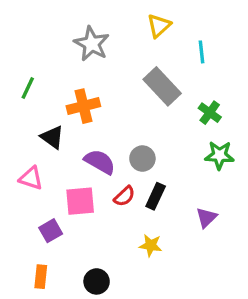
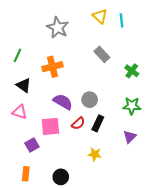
yellow triangle: (159, 26) -> (100, 16), turned -35
cyan line: (201, 52) -> (122, 20), moved
gray rectangle: (162, 86) -> (102, 54), size x0.7
black triangle: (52, 137) -> (24, 85), moved
green star: (220, 155) -> (132, 106), moved

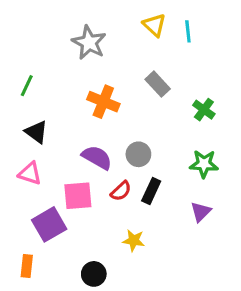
orange cross: (53, 67) -> (103, 102), moved, turned 36
purple square: (32, 145) -> (49, 224), size x1.5
yellow star: (95, 154) -> (134, 240), moved
orange rectangle: (26, 174) -> (27, 266), moved

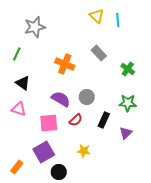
gray star: (89, 43) -> (35, 27), moved, turned 30
black rectangle: (151, 191) -> (104, 120), moved
purple square: (49, 224) -> (44, 152), moved
orange rectangle: (27, 266) -> (17, 167), turned 32

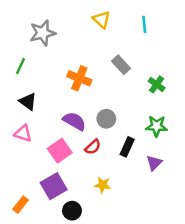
yellow triangle: (97, 16) -> (101, 19), moved
pink square: (49, 123) -> (60, 151), turned -30

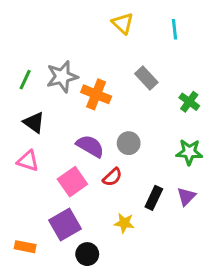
gray star: (43, 33) -> (62, 77), moved
black rectangle: (127, 147) -> (154, 198), moved
orange rectangle: (20, 205) -> (25, 247), turned 63

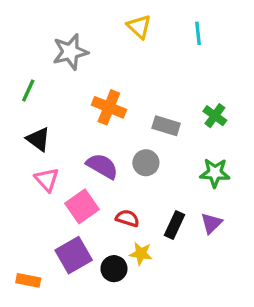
gray star: (62, 77) -> (70, 52), moved
gray rectangle: (146, 78) -> (166, 126), moved, turned -30
pink triangle: (28, 161) -> (47, 180), moved, turned 30
red semicircle: (112, 177) -> (127, 218), moved, turned -120
black circle: (87, 254) -> (114, 269), moved

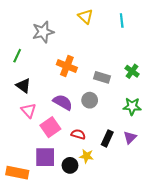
purple square: (74, 255) -> (45, 157), turned 30
orange rectangle: (28, 280) -> (17, 173), size x1.5

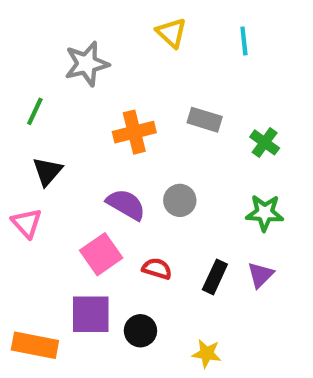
orange cross: (67, 66) -> (134, 132), turned -36
gray rectangle: (102, 77) -> (205, 120), moved
black triangle: (23, 86) -> (47, 171), turned 35
pink triangle: (29, 111) -> (27, 223), moved
yellow star: (87, 156) -> (207, 354), moved

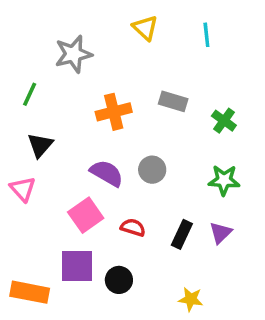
yellow star: (207, 354) -> (191, 299), moved

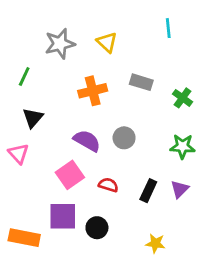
yellow triangle: (145, 28) -> (107, 42), moved

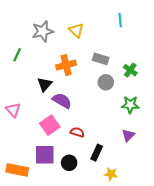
black triangle: (33, 118) -> (45, 84), moved
gray circle: (124, 138) -> (106, 82), moved
black rectangle: (148, 191) -> (97, 153), moved

